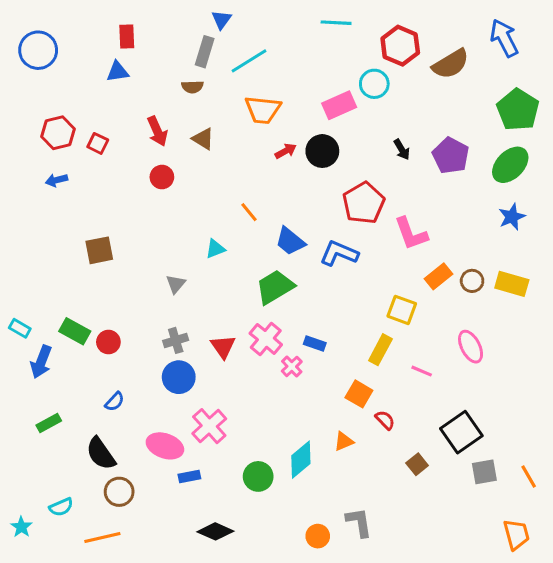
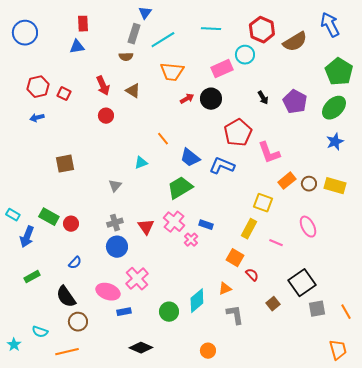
cyan line: (336, 23) -> (211, 29), moved
cyan semicircle: (61, 507) -> (40, 332), turned 42
gray L-shape: (359, 522) -> (235, 315), moved

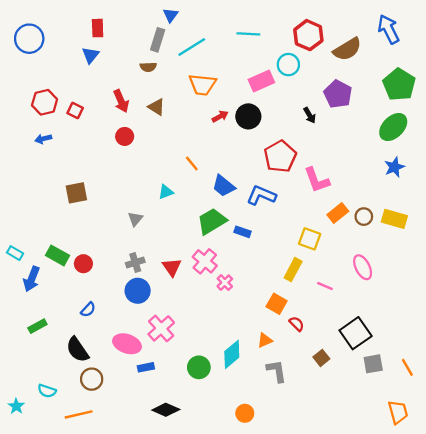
blue triangle: (77, 47) -> (90, 55), turned -42
purple pentagon: (295, 102) -> (338, 94), moved
blue rectangle: (206, 225) -> (242, 232), moved

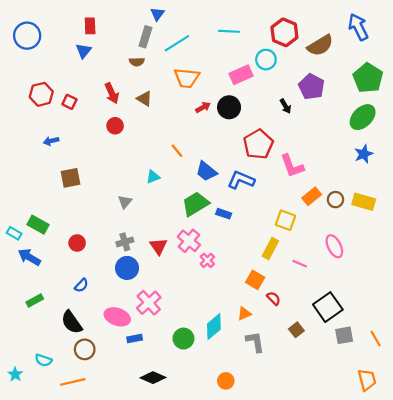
blue arrow: (43, 139) -> (51, 141), moved
green rectangle: (57, 255) -> (38, 225), moved
blue arrow: (32, 279) -> (29, 257), turned 100

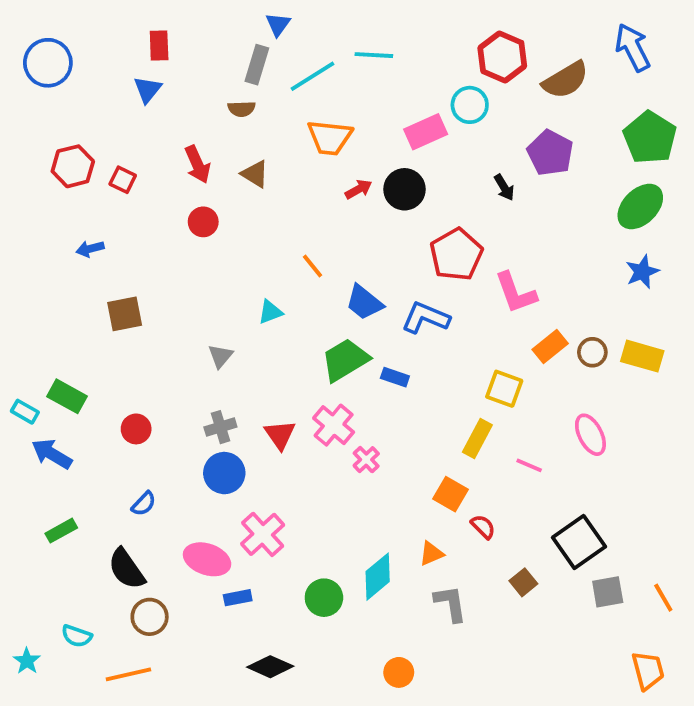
cyan line: (229, 31) -> (374, 55), moved

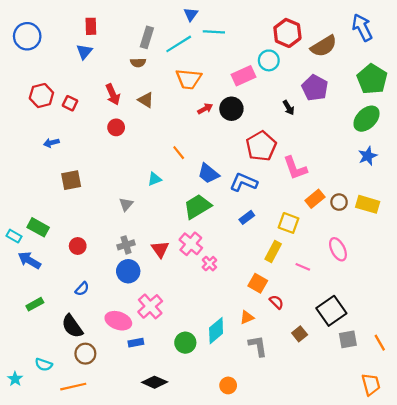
blue triangle: (278, 24) -> (191, 14), moved
blue rectangle: (395, 377) -> (247, 217), moved, turned -56

